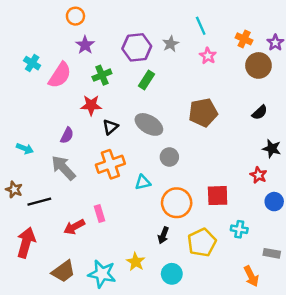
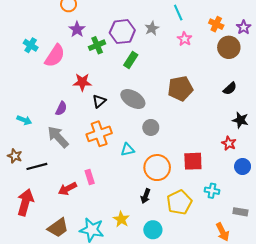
green cross: (102, 75) -> (97, 45), moved

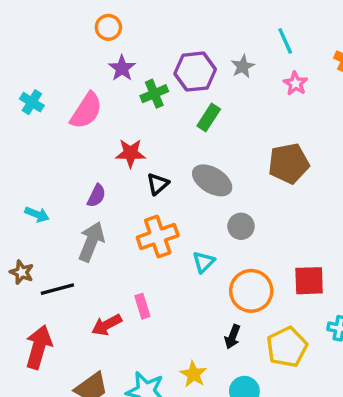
cyan cross: (31, 45) -> (32, 102), moved
gray arrow: (58, 137) -> (91, 242), turned 65
cyan triangle: (128, 150) -> (204, 262), turned -32

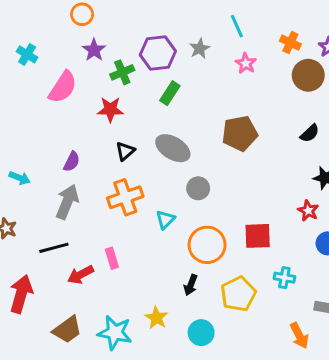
cyan cross: (32, 102) -> (27, 54), moved
red star: (130, 153) -> (110, 109), moved
black line: (57, 289) -> (54, 248), moved

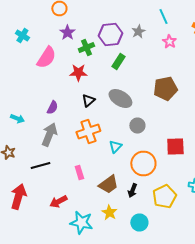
red square: (258, 236) -> (175, 146), moved
red arrow: (81, 275) -> (58, 202), moved
brown trapezoid: (67, 330) -> (108, 184), moved

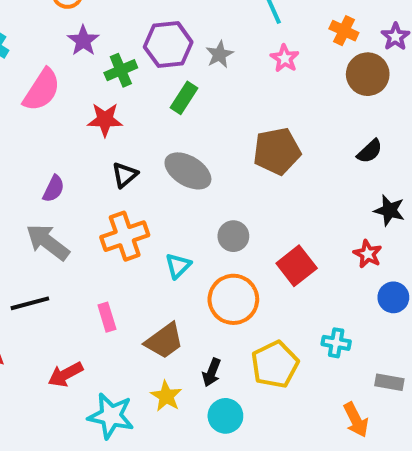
gray star: (138, 32) -> (220, 54), moved
gray circle: (137, 126) -> (233, 236), moved
gray arrow: (49, 134) -> (48, 242), turned -75
red square: (175, 146) -> (297, 266), turned -36
black arrow: (132, 190) -> (212, 372), moved

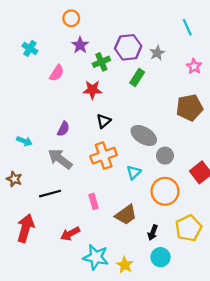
pink star: (285, 58) -> (194, 66), moved
pink semicircle: (42, 90) -> (57, 73), size x0.7
gray ellipse: (188, 171) -> (144, 136), moved
yellow star: (166, 396) -> (125, 265), moved

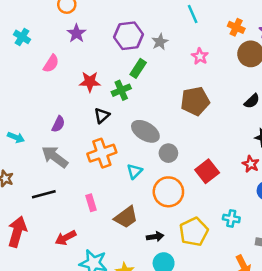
green cross: (101, 62) -> (121, 90), moved
black arrow: (153, 233) -> (155, 237), turned -120

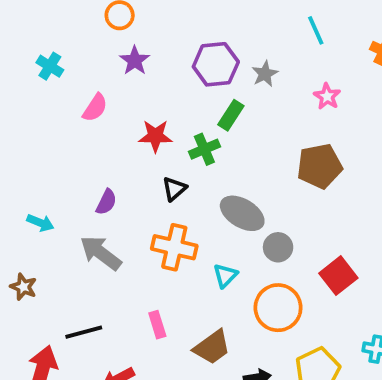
orange cross: (102, 153) -> (174, 247), turned 32
black line: (44, 194) -> (84, 332), moved

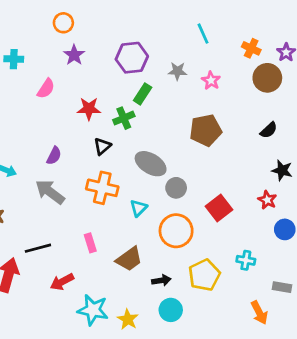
cyan cross: (50, 66) -> (14, 59), turned -30
gray star: (265, 74) -> (177, 71), moved, turned 30

